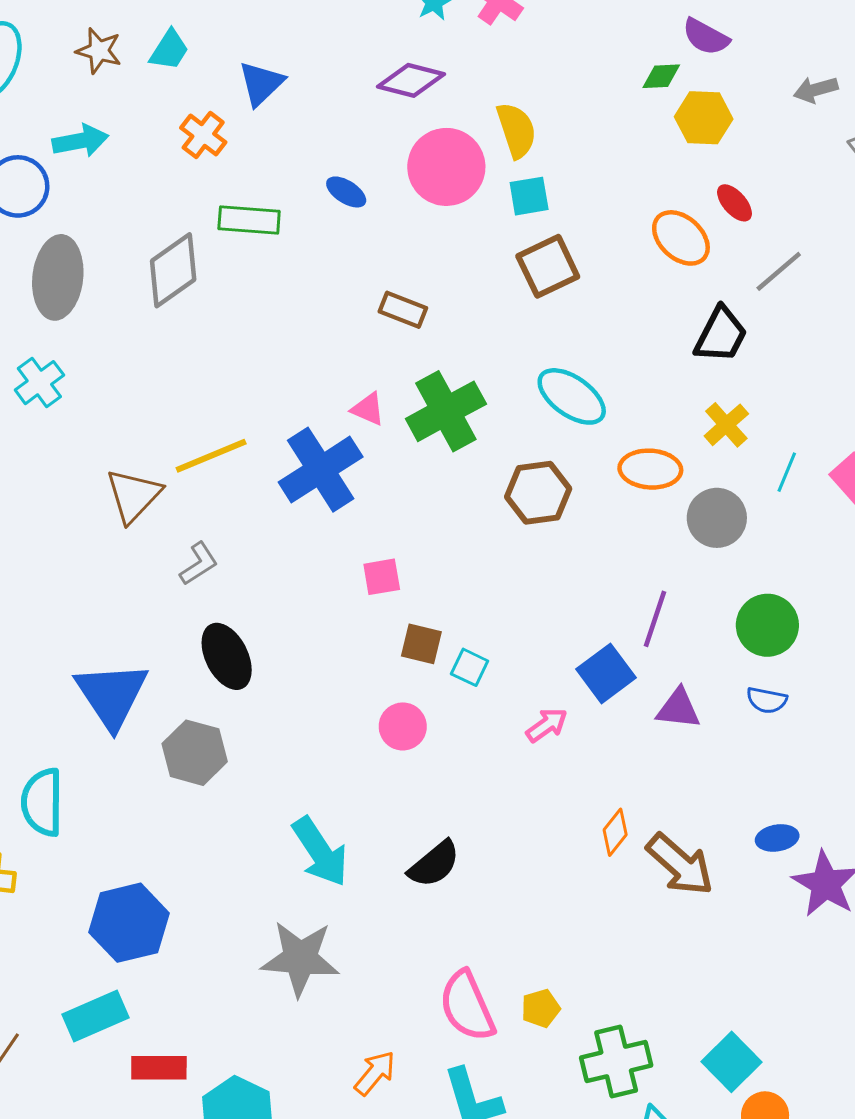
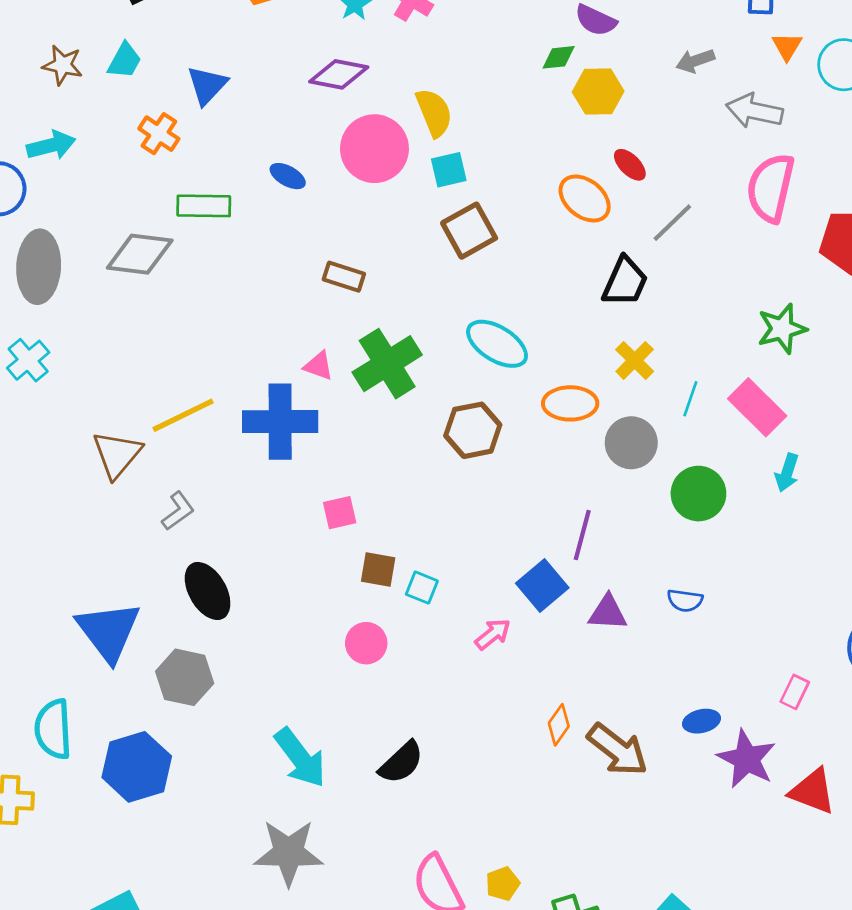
gray diamond: (173, 270) -> (140, 254), turned 46
blue cross: (321, 470) -> (280, 422), turned 36
green circle: (767, 625) -> (698, 494), moved
blue hexagon: (129, 923) -> (137, 767), moved

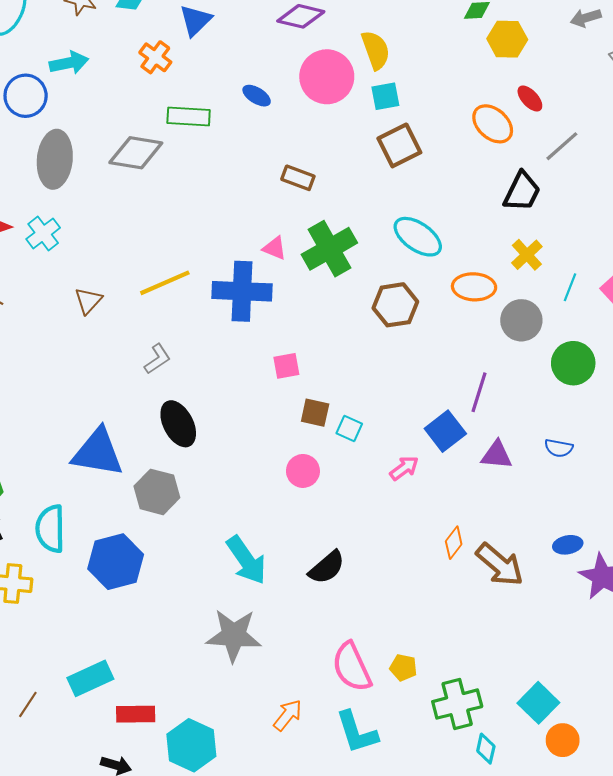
brown triangle: (117, 454) -> (88, 301), moved, size x0.7
blue triangle: (108, 631) -> (98, 452), turned -46
yellow pentagon: (503, 884) -> (403, 668), turned 30

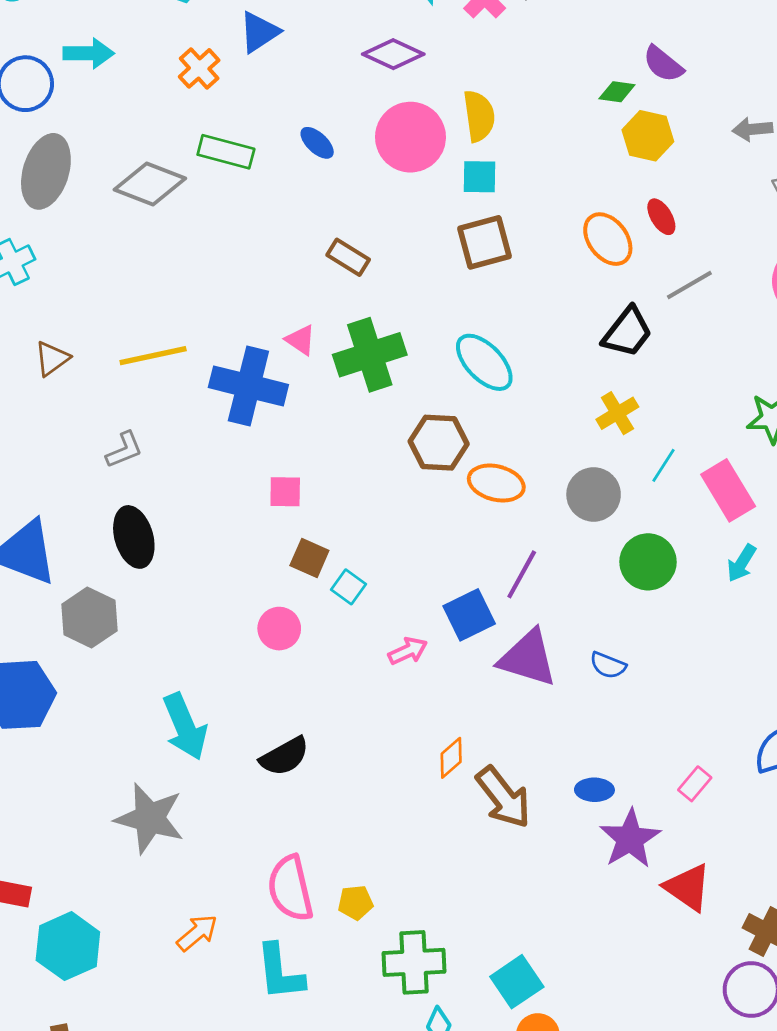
orange ellipse: (474, 287) -> (496, 483), moved
purple triangle: (497, 455) -> (528, 658), size x1.5
yellow pentagon: (403, 668) -> (356, 903), turned -30

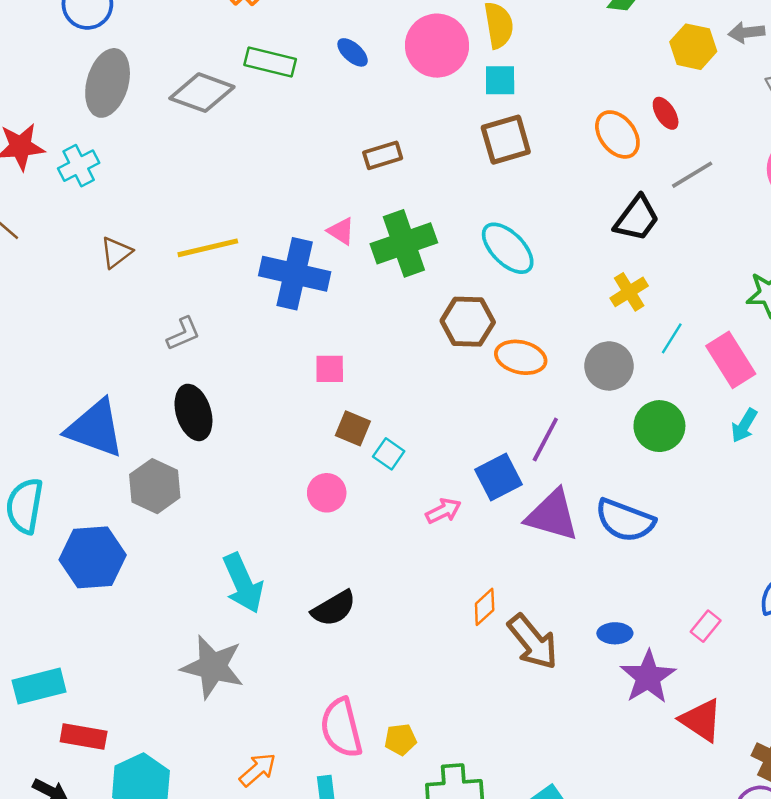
yellow hexagon: (648, 136) -> (693, 47), moved
brown rectangle: (348, 257) -> (383, 155), turned -48
blue semicircle: (608, 665) -> (625, 520), size x1.8

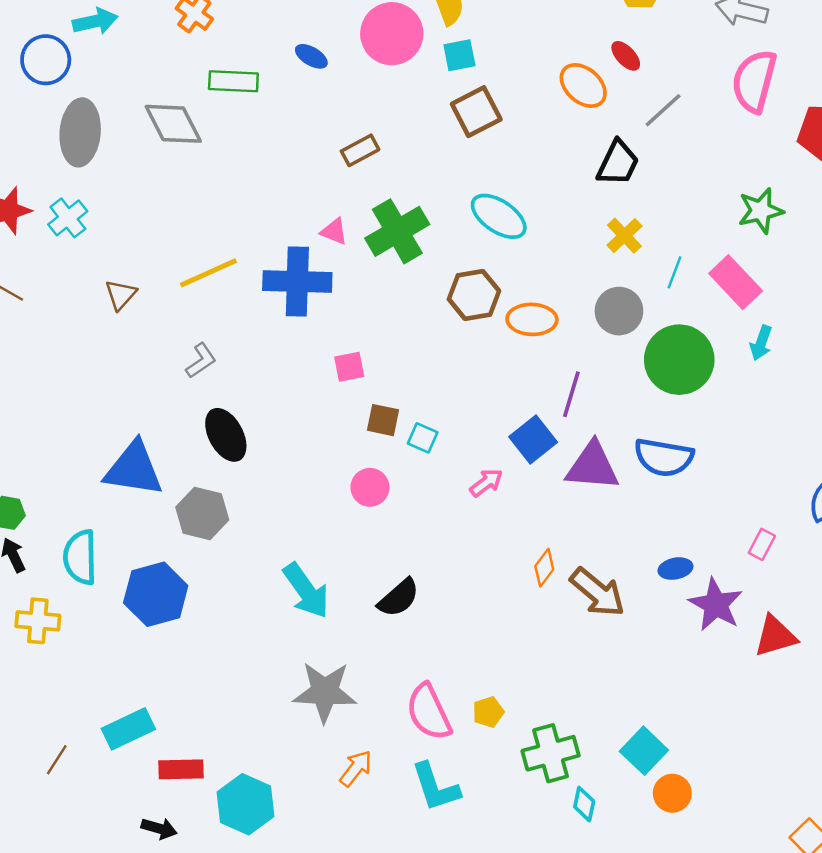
gray diamond: (202, 93) -> (173, 124), turned 54
green circle: (659, 426) -> (679, 360), size x1.4
gray star: (213, 667) -> (325, 692), moved
red triangle: (701, 720) -> (775, 636), turned -39

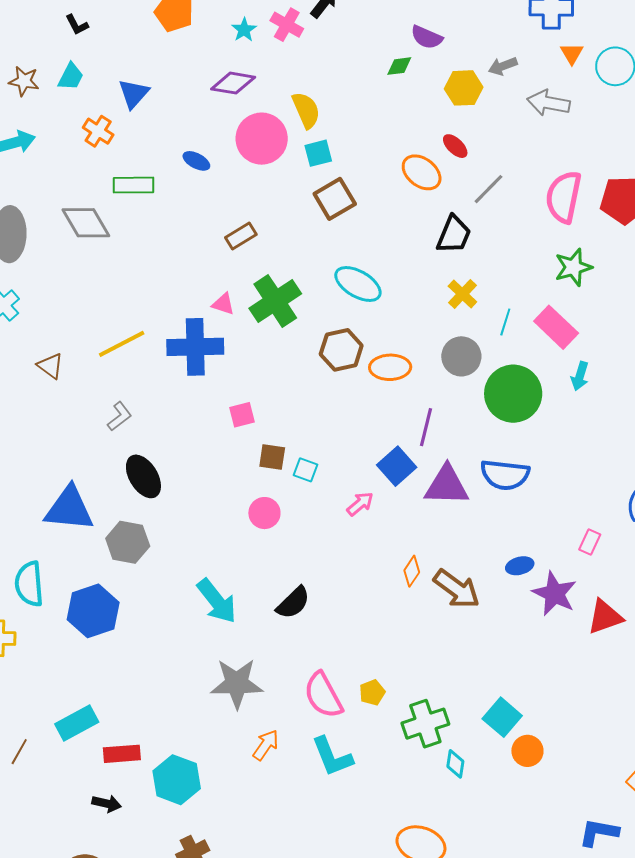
pink semicircle: (754, 81) -> (564, 197), moved
brown triangle: (121, 295) -> (50, 366), turned -32

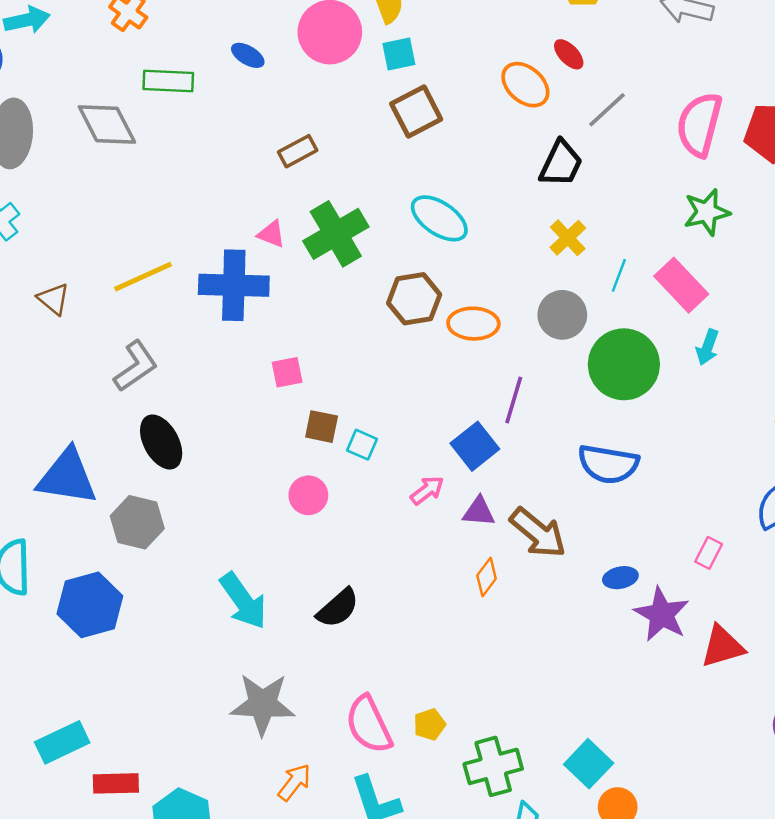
gray L-shape: (120, 416) -> (136, 366), size x1.4
purple triangle: (447, 485) -> (479, 512), moved, size x0.6
brown arrow: (457, 589) -> (538, 533), moved

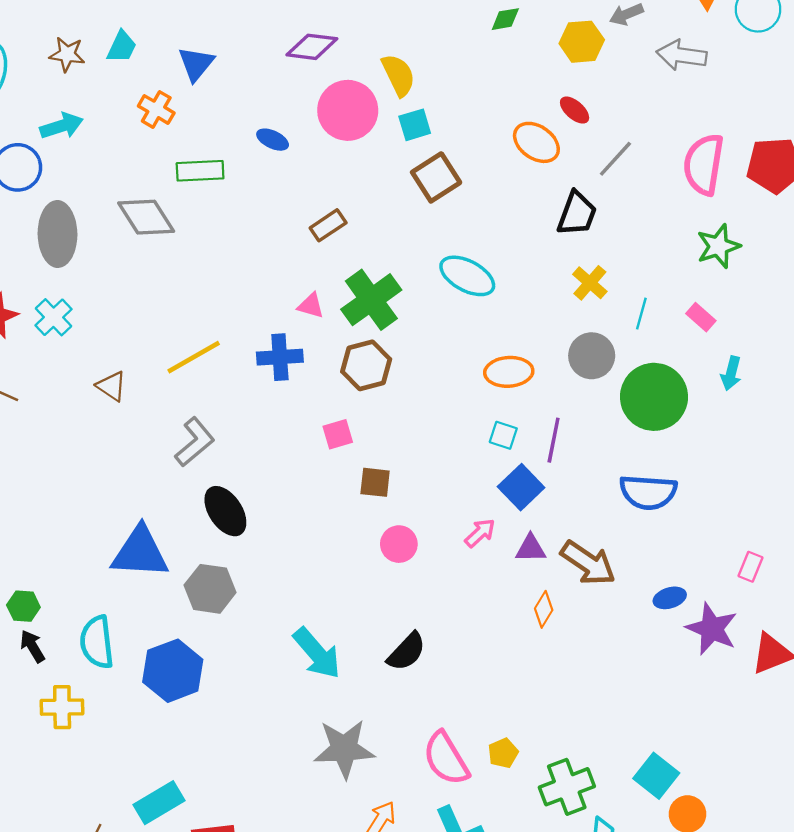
blue cross: (234, 285) -> (280, 357), size x0.7
pink rectangle: (681, 285) -> (701, 317), size x0.6
brown hexagon: (414, 299) -> (366, 365), moved
cyan square: (362, 445) -> (503, 435), moved
pink circle: (308, 495) -> (399, 544), moved

